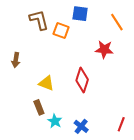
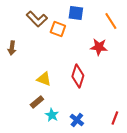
brown L-shape: (39, 20) -> (37, 19), turned 150
brown arrow: (16, 60) -> (12, 48), moved
brown rectangle: (39, 107) -> (37, 102), turned 72

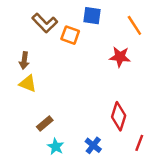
brown arrow: (12, 48) -> (24, 61), moved
red diamond: (78, 76) -> (119, 116), moved
yellow triangle: (44, 79) -> (28, 84), moved
cyan star: (52, 115) -> (56, 147), moved

